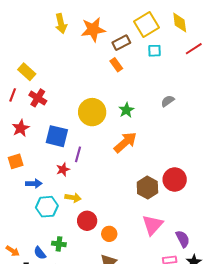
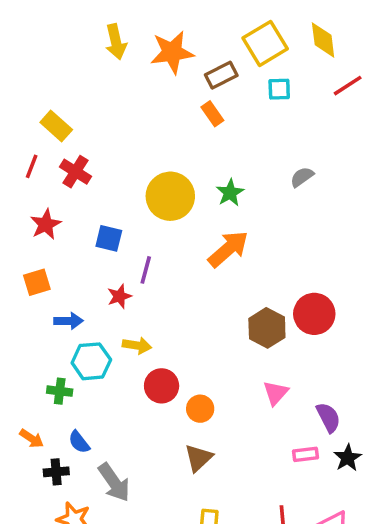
blue square: (57, 136) -> (109, 238), size x0.7
pink triangle: (153, 225) -> (276, 393), size x0.7
green cross: (59, 244) -> (60, 391), moved

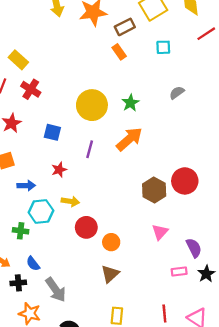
cyan square: (279, 89) -> (163, 47), moved
purple line: (146, 270) -> (90, 149), moved

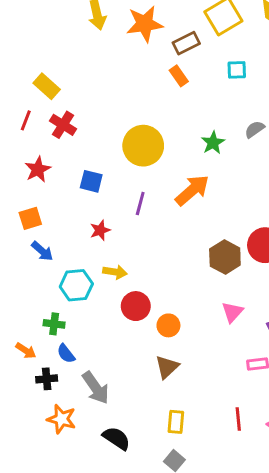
green star: (130, 103) -> (213, 143), moved
blue arrow: (26, 185) -> (42, 251), moved, turned 42
green cross: (21, 231) -> (54, 324), moved

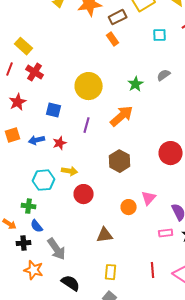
cyan square: (237, 70) -> (160, 35), moved
blue arrow: (42, 251) -> (37, 140), moved, turned 126
brown hexagon: (225, 257) -> (120, 161), moved
orange circle: (168, 325) -> (129, 207), moved
brown triangle: (167, 367) -> (105, 235), turned 36

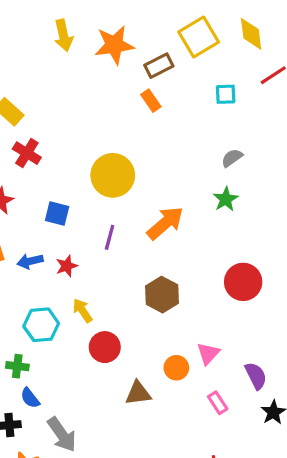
green star: (136, 84) -> (226, 199), moved
yellow arrow: (70, 171) -> (83, 311), turned -133
pink rectangle: (166, 233) -> (218, 403), moved, turned 64
brown triangle: (105, 235) -> (138, 393), moved

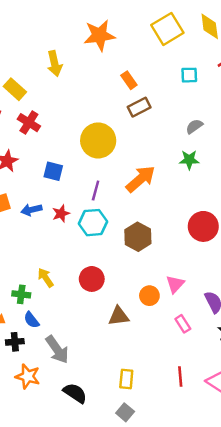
yellow arrow: (63, 35) -> (55, 64), moved
brown rectangle: (159, 66) -> (139, 107), moved
green star: (226, 199) -> (189, 160), turned 30
yellow arrow: (83, 311) -> (46, 278), moved
cyan hexagon: (41, 325) -> (93, 223), moved

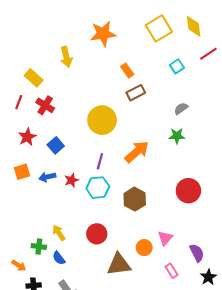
cyan square: (189, 75) -> (177, 66), turned -32
blue square: (53, 171) -> (56, 145), moved, turned 35
brown triangle: (119, 316) -> (119, 264), size x1.4
blue semicircle: (31, 320) -> (59, 258), moved

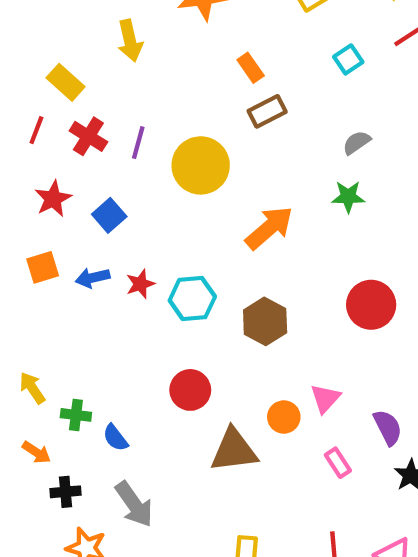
purple line: (100, 161) -> (138, 143), moved
yellow arrow: (59, 233) -> (32, 388), moved

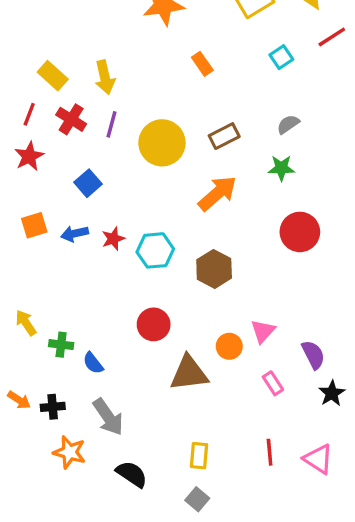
yellow arrow: (130, 41) -> (105, 77), moved
brown rectangle: (267, 111) -> (224, 136), moved
red star: (53, 199) -> (29, 156), moved
red circle: (371, 305) -> (300, 232), moved
orange arrow: (36, 452) -> (19, 400), moved

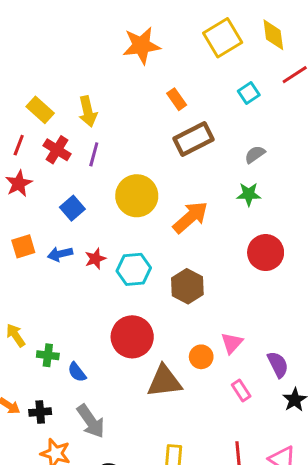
brown rectangle: (224, 136) -> (194, 139), moved, size x1.4
yellow circle: (162, 143) -> (137, 196), moved
red circle: (154, 324) -> (132, 337), size x1.4

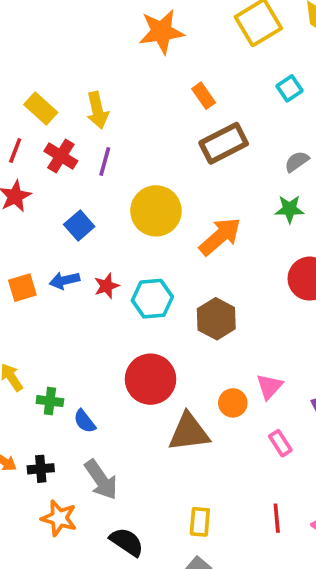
orange square: (23, 246) -> (22, 288), moved

